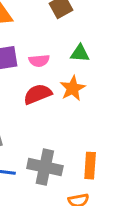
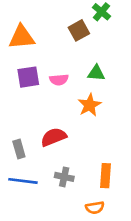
red semicircle: (38, 94) -> (54, 137), moved
gray cross: (45, 167) -> (64, 177), size x0.6

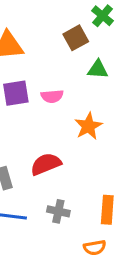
green triangle: (96, 73) -> (98, 69), moved

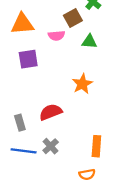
pink semicircle: (52, 96) -> (56, 36), moved
gray cross: (58, 211) -> (51, 146), moved, turned 35

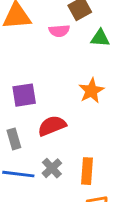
purple square: (28, 59) -> (24, 95), moved
orange rectangle: (96, 146) -> (87, 171), moved

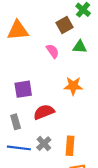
pink semicircle: (59, 31) -> (53, 51), moved, turned -120
orange star: (91, 91) -> (73, 86), turned 30

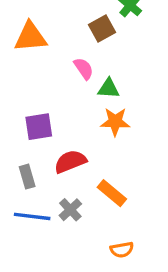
green triangle: (80, 47) -> (109, 88), moved
orange rectangle: (70, 146) -> (112, 193), moved, turned -54

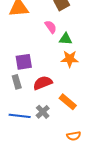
gray rectangle: (27, 177) -> (17, 82), moved

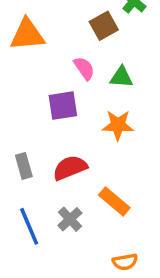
green triangle: (66, 39) -> (121, 77), moved
purple square: (24, 62) -> (63, 106), moved
blue line: (20, 116) -> (29, 226), turned 60

